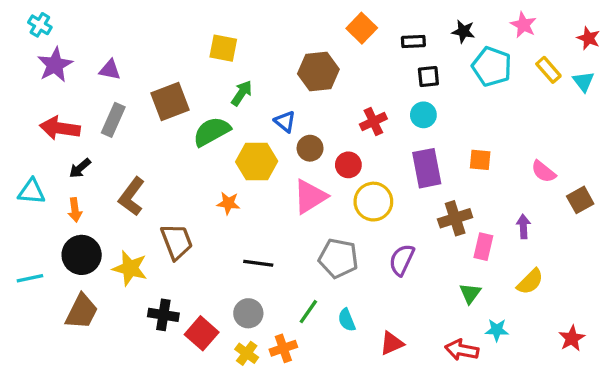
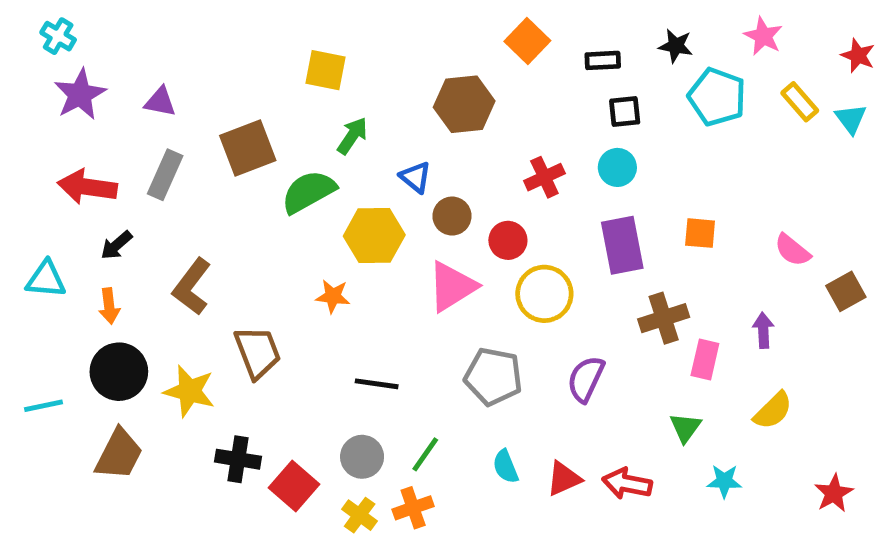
green line: (308, 312) -> (425, 454), moved
red triangle: (392, 343) -> (564, 479), moved
red arrow: (462, 350) -> (627, 484), moved

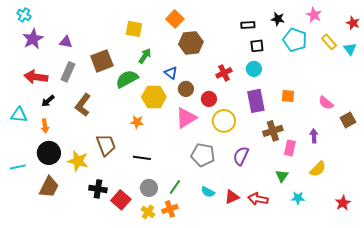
orange square: (527, 41) -> (175, 19), moved
brown L-shape: (192, 287) -> (83, 105), moved
black line: (377, 384) -> (142, 158), moved
cyan semicircle: (506, 466) -> (208, 192), turned -40

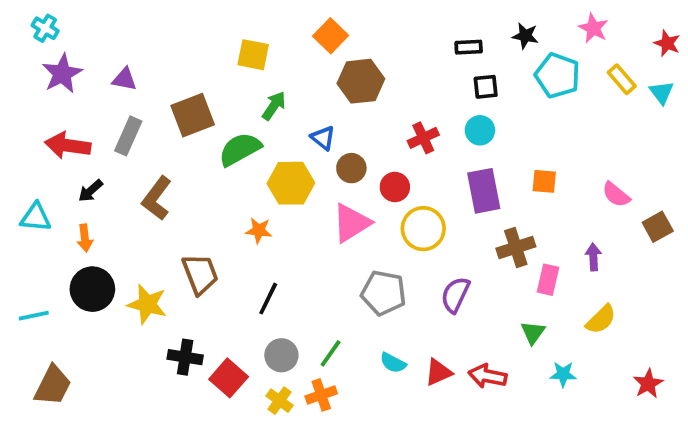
black line: (142, 158) -> (268, 299), turned -72
brown trapezoid: (49, 187) -> (53, 386), moved

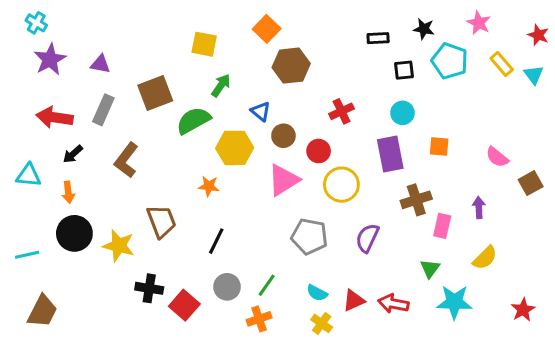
black square: (486, 87) -> (404, 70), moved
cyan circle: (480, 130) -> (402, 113), moved
cyan star: (563, 374) -> (454, 302), size x1.6
yellow cross: (280, 401) -> (322, 323), moved

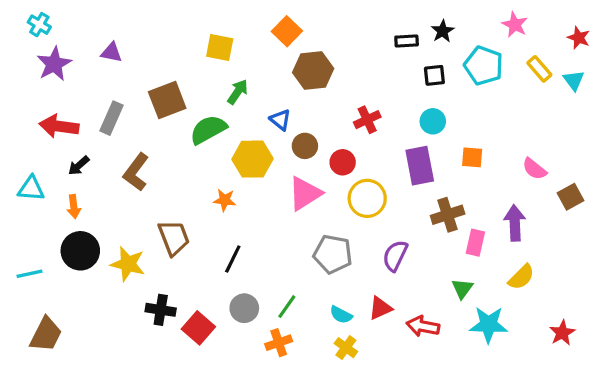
black star: (424, 29) -> (443, 31), moved, turned 30
purple triangle: (100, 64) -> (111, 52), moved
purple arrow: (479, 207) -> (515, 223), size x1.5
red triangle: (354, 301) -> (380, 308), moved

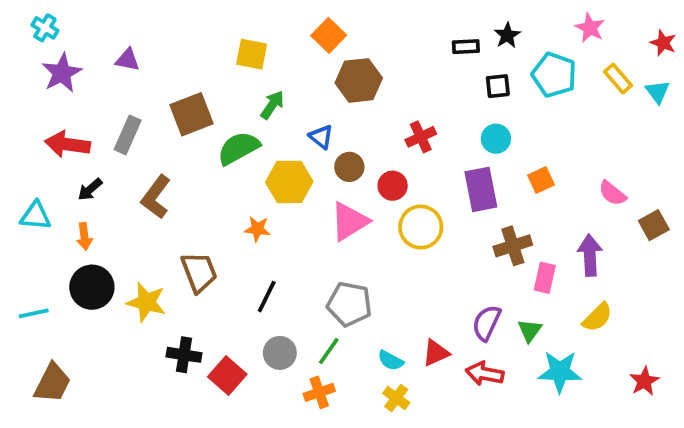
orange square: (472, 157) -> (541, 180), turned -30
gray pentagon: (333, 254) -> (349, 304), moved
purple semicircle: (395, 256) -> (487, 323), moved

